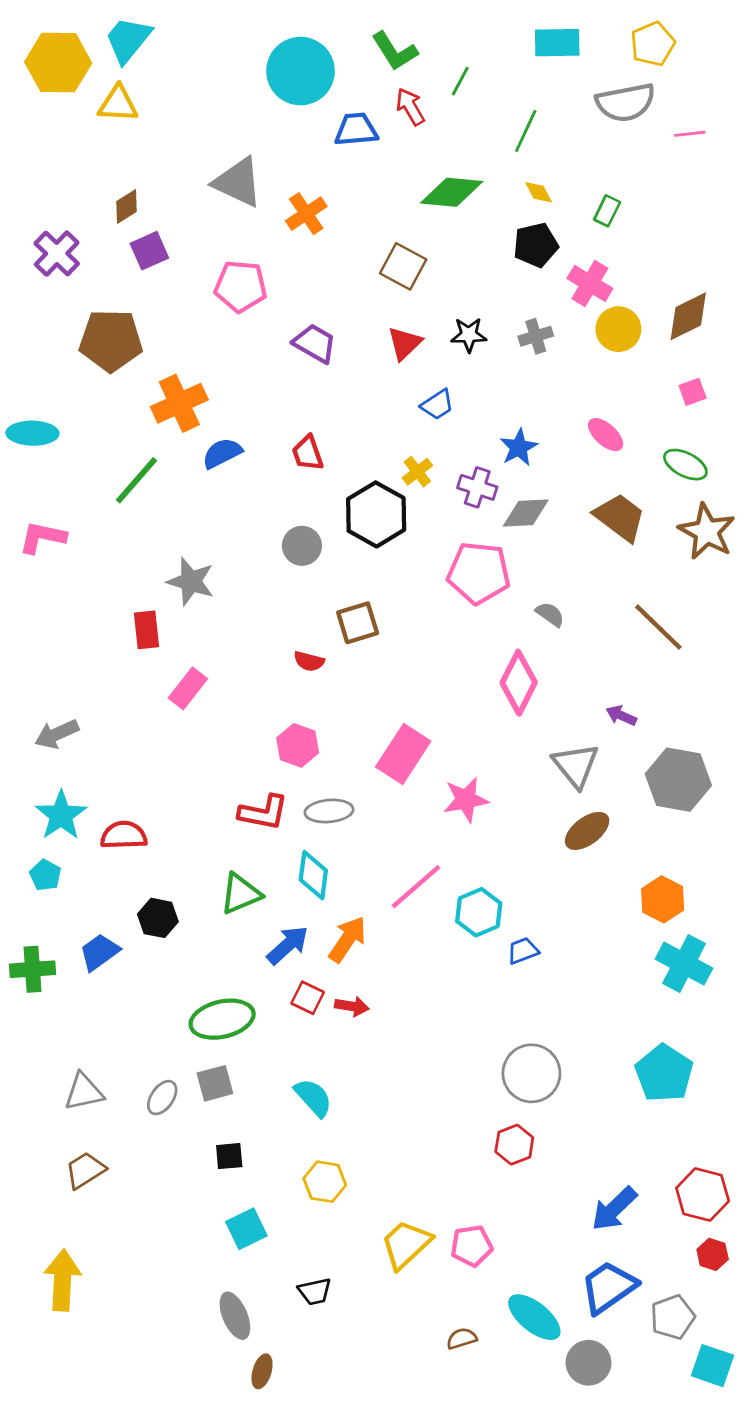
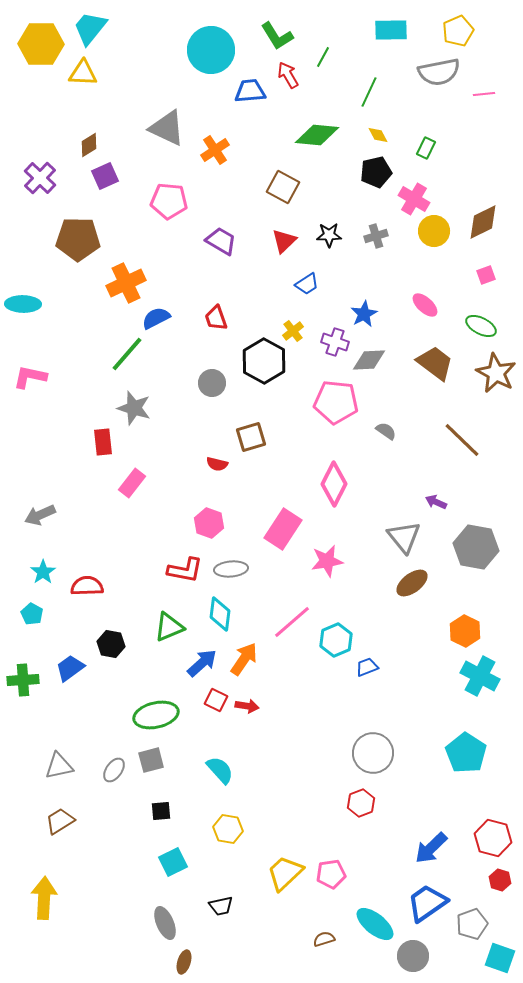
green line: (137, 480) -> (127, 354), moved
pink diamond: (519, 683) -> (334, 484), moved
cyan star: (61, 815) -> (43, 572), size x0.7

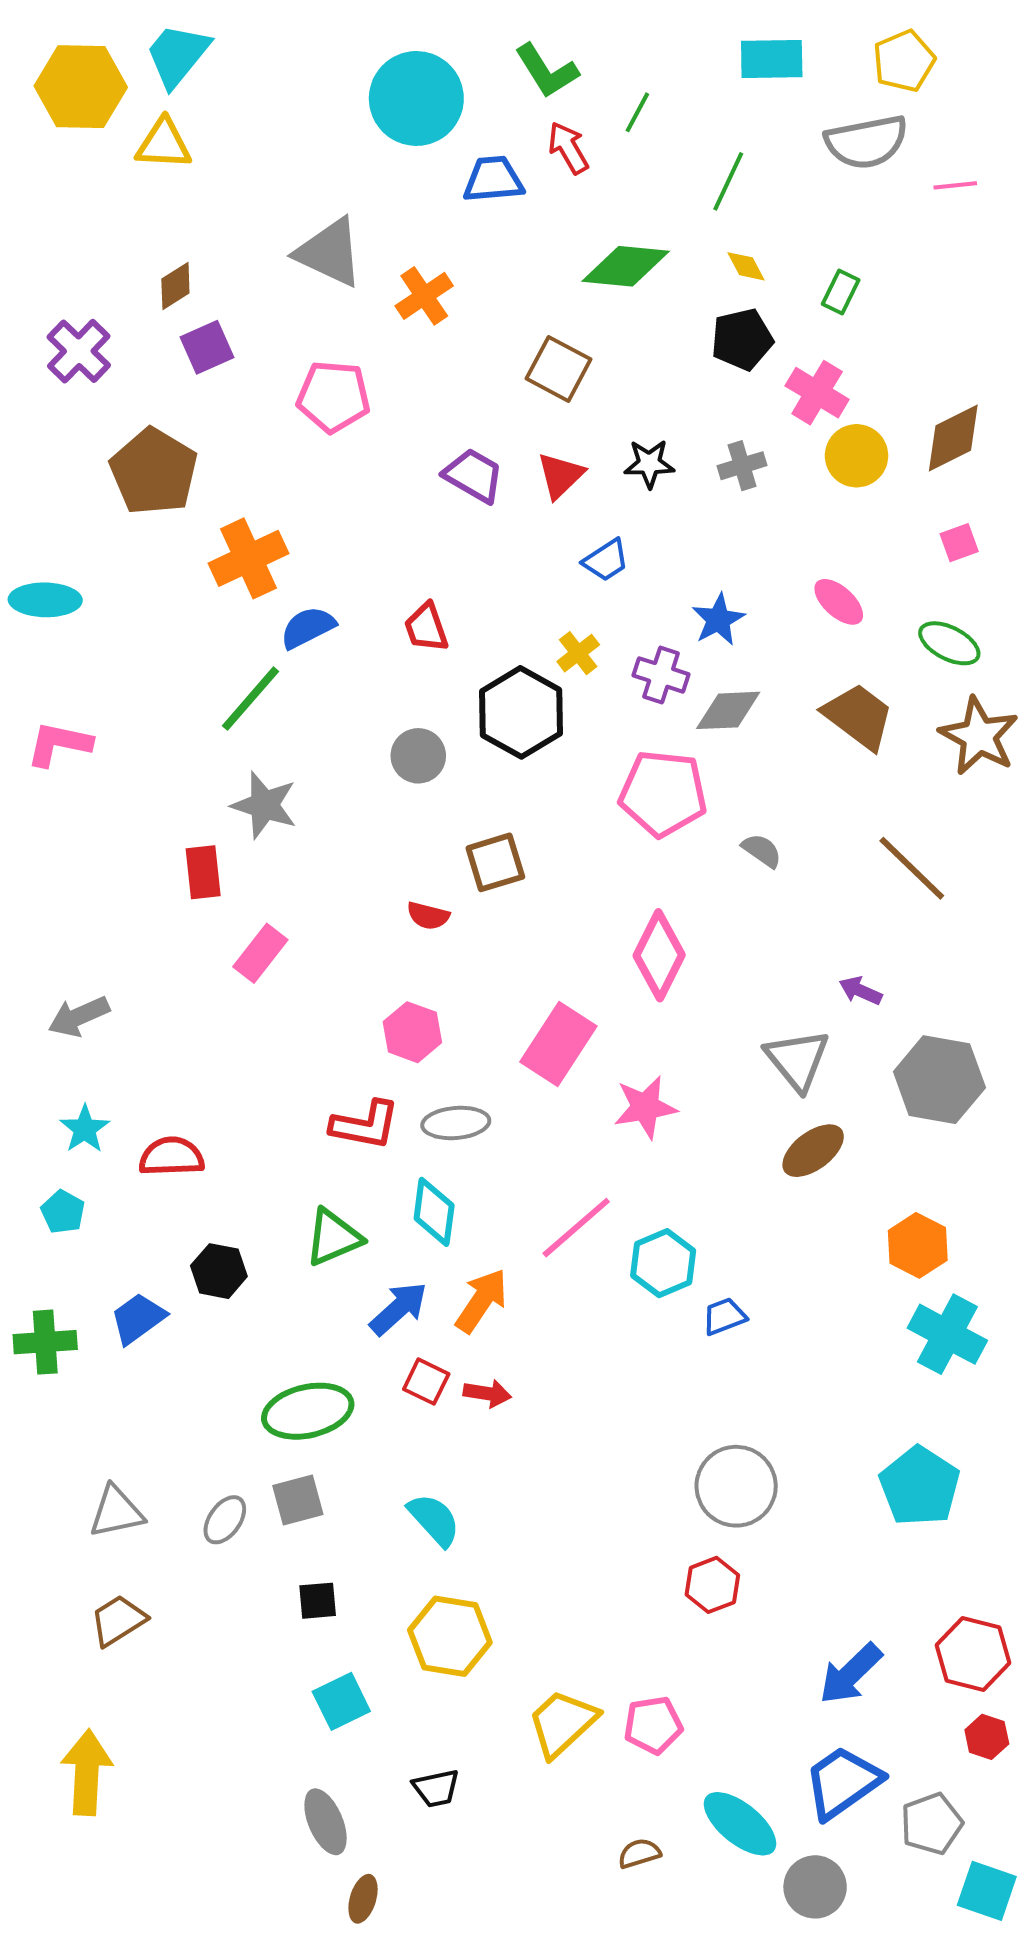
brown pentagon: (78, 239) -> (154, 472), turned 30
purple trapezoid: (221, 241) -> (474, 476), moved
yellow hexagon: (228, 829) -> (450, 1636), size x1.4

